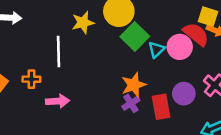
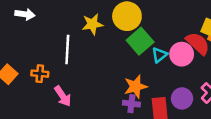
pink arrow: (58, 101) -> (63, 96), turned 55
purple cross: (131, 103) -> (131, 104), turned 35

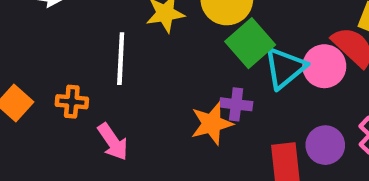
cyan triangle: (159, 55) -> (285, 68), size x1.5
orange star: (135, 86) -> (212, 124), moved
purple cross: (131, 104) -> (236, 104), moved

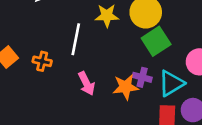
cyan triangle: (285, 68) -> (171, 83), moved
pink arrow: (113, 142) -> (86, 83), moved

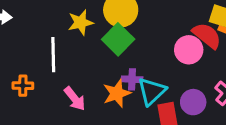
green square: (156, 41) -> (118, 39), moved
cyan triangle: (171, 83) -> (152, 91), moved

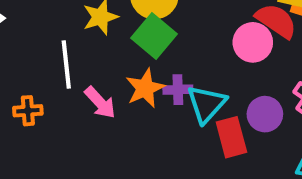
orange star: (117, 93) -> (145, 88), moved
pink arrow: (75, 99) -> (100, 103), moved

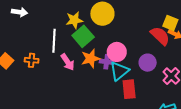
green square: (154, 36) -> (83, 36), moved
pink circle: (253, 42) -> (117, 52), moved
purple circle: (265, 114) -> (148, 63), moved

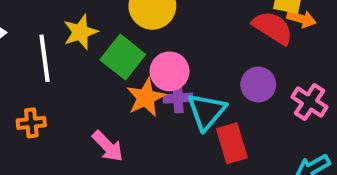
yellow star: (74, 20) -> (80, 32), moved
white line: (54, 41) -> (45, 58), moved
pink circle: (117, 52) -> (169, 71), moved
pink arrow: (68, 62) -> (108, 146), moved

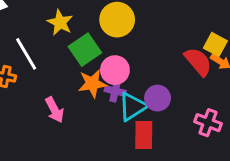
yellow star: (80, 32) -> (60, 23), turned 30
white line: (45, 58) -> (26, 54), moved, turned -40
purple circle: (258, 84) -> (158, 98), moved
pink cross: (309, 102) -> (208, 123), turned -30

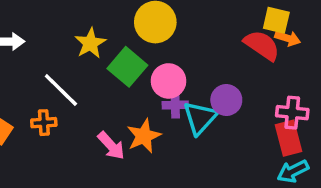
yellow star: (60, 23) -> (90, 43), turned 30
orange star: (92, 83) -> (144, 136), moved
red rectangle: (144, 135) -> (288, 138), moved

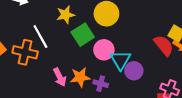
purple cross: (175, 105) -> (101, 84), moved
cyan triangle: (200, 118) -> (121, 60), moved, turned -30
orange cross: (44, 123) -> (25, 52), size x1.6

